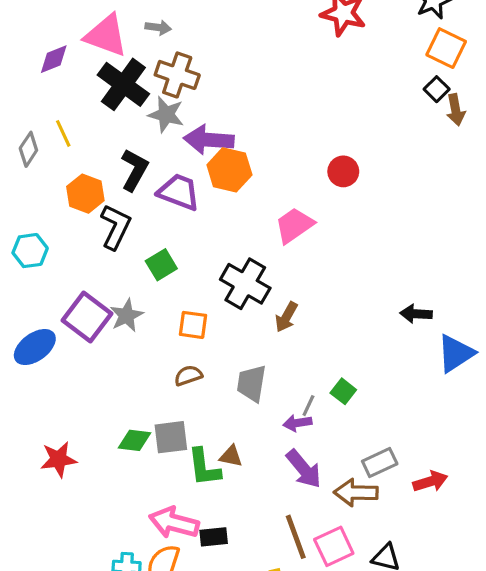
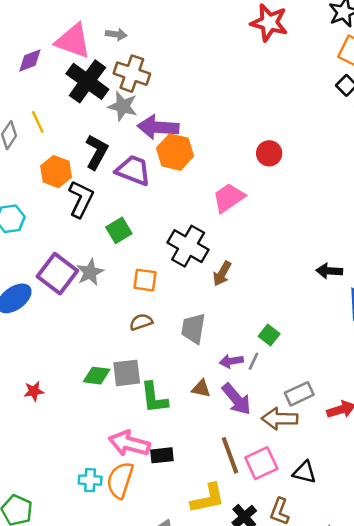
gray line: (308, 406) -> (253, 361), moved
brown triangle: (231, 456) -> (201, 389), moved
red star: (59, 459) -> (34, 391), size x0.7

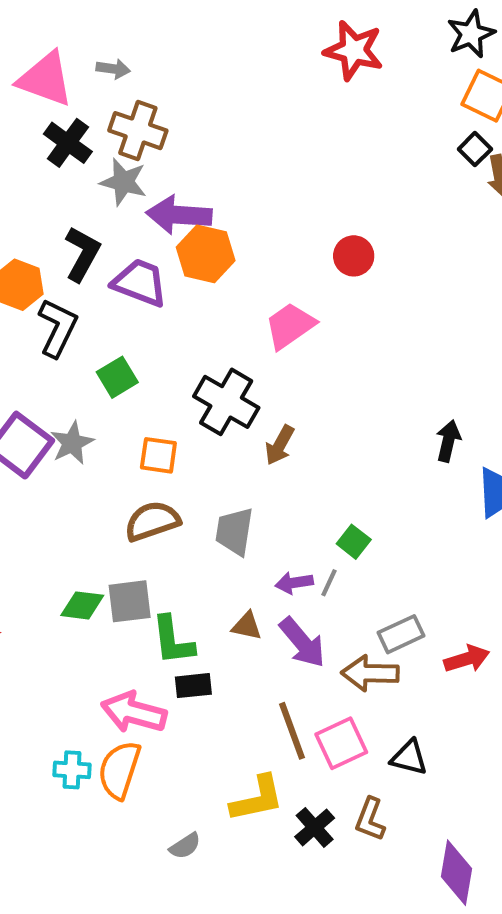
black cross: (87, 81) -> (68, 143), size x0.7
black arrow: (329, 271) -> (448, 441), turned 100
brown semicircle: (141, 322) -> (152, 521), size x1.5
black rectangle: (162, 455) -> (193, 686), moved

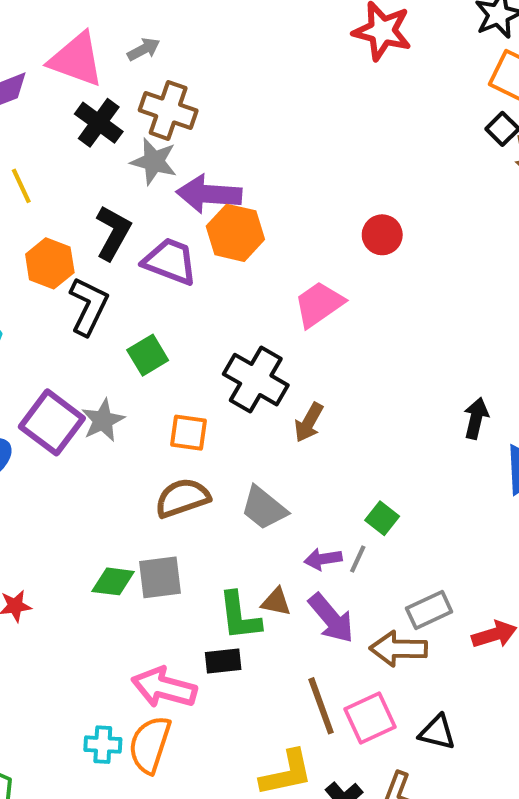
gray arrow: (113, 69) -> (144, 49), turned -36
gray trapezoid: (234, 531) -> (264, 508), turned -60
green L-shape: (173, 640) -> (239, 616), moved

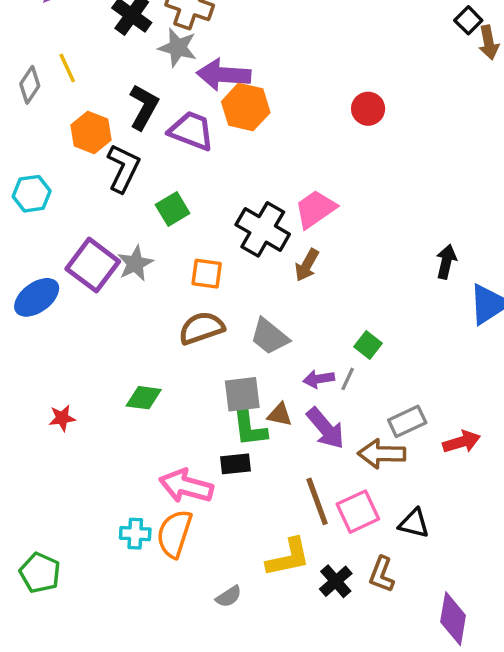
pink trapezoid: (319, 304) -> (315, 209), moved
gray square: (160, 577) -> (242, 394), moved

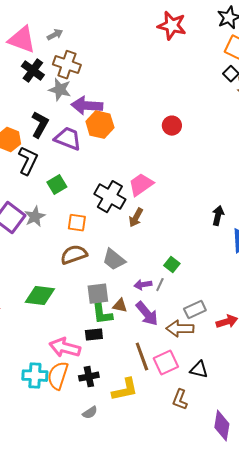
green diamond: (144, 398) -> (40, 296), size x1.4
cyan cross: (135, 534) -> (35, 376), size x1.4
black cross: (336, 581) -> (89, 377), moved, turned 30

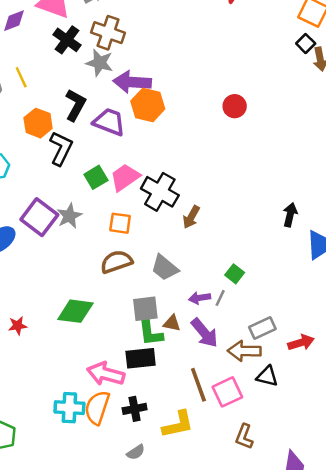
pink trapezoid: (141, 185) -> (125, 177), moved
black rectangle: (94, 335) -> (141, 358), size x1.4
black triangle: (199, 370) -> (267, 376), moved

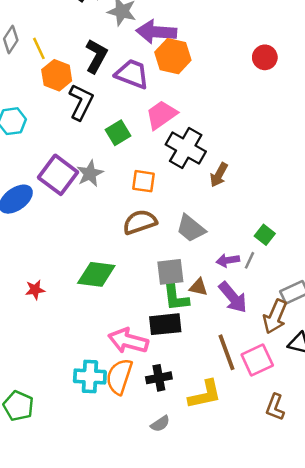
yellow line: (21, 77) -> (39, 48), moved
pink trapezoid: (125, 177) -> (161, 115), moved
brown arrow: (244, 351) -> (275, 317), turned -68

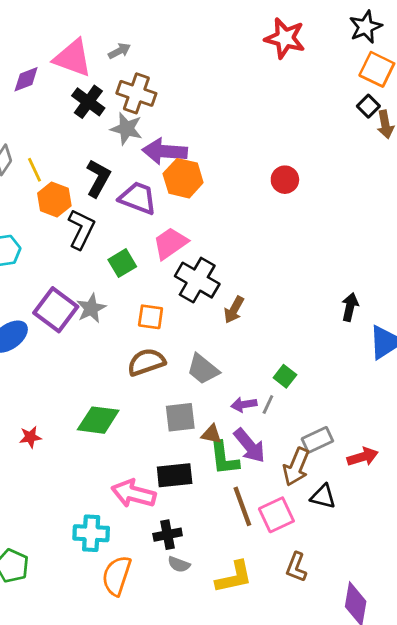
green L-shape: (175, 296) -> (224, 458), moved
orange semicircle: (119, 377) -> (117, 576), moved
yellow L-shape: (205, 394) -> (234, 577), moved
gray semicircle: (160, 424) -> (179, 564), moved, turned 54

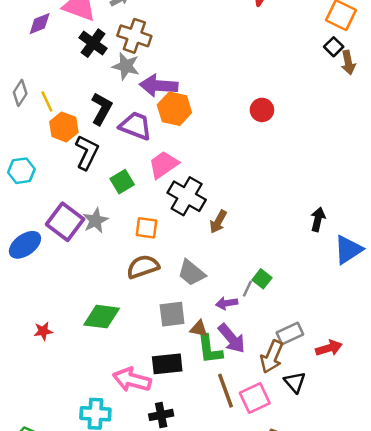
gray line: (268, 405) -> (247, 289), moved
black triangle: (323, 496) -> (295, 382), turned 35

